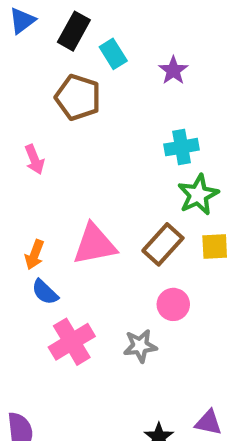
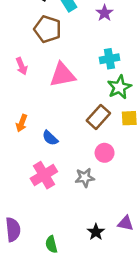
pink triangle: (95, 244) -> (62, 75), moved
blue semicircle: (45, 292) -> (50, 138), moved

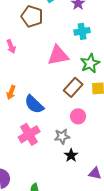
cyan cross: (109, 59) -> (82, 31), moved
pink triangle: (62, 75) -> (58, 55), moved
blue semicircle: (50, 138) -> (34, 104), size x1.5
black star: (96, 232) -> (71, 155), moved

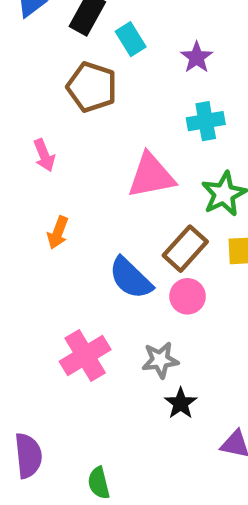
orange arrow: (11, 92) -> (58, 233), moved
blue semicircle: (34, 104) -> (131, 278), moved
pink circle: (78, 116) -> (188, 296), moved

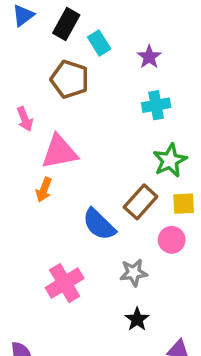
pink arrow: (44, 155) -> (25, 119), moved
pink triangle: (151, 176) -> (59, 152), moved
pink circle: (188, 296) -> (172, 240), moved
gray star: (160, 360) -> (134, 273), moved

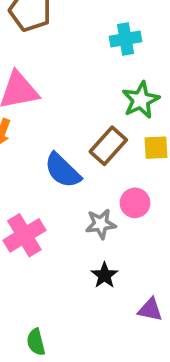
pink circle: (172, 240) -> (135, 203), moved

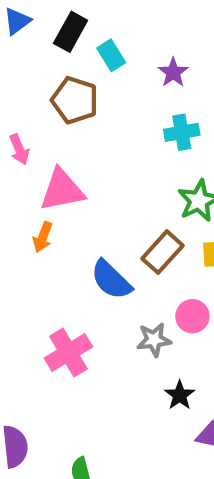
black star: (104, 275) -> (180, 395), moved

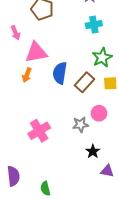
blue semicircle: (111, 280) -> (60, 73), moved, turned 55

